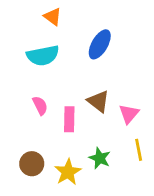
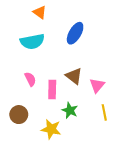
green star: (100, 158) -> (70, 110), moved
brown circle: (32, 164) -> (19, 115), moved
yellow star: (68, 172) -> (51, 129), turned -30

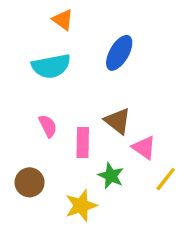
pink triangle: (97, 85) -> (144, 147), moved, turned -35
yellow line: (104, 112) -> (166, 179), turned 49
yellow star: (51, 129) -> (81, 206), turned -30

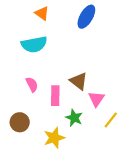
blue ellipse: (119, 53) -> (86, 17), moved
pink triangle: (144, 147) -> (96, 99), turned 30

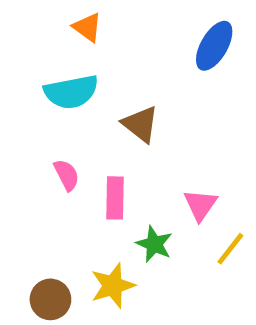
blue ellipse: (86, 17) -> (214, 46), moved
brown triangle: (79, 81) -> (140, 124), moved
brown circle: (20, 122) -> (50, 299), moved

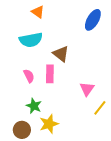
pink rectangle: (115, 198) -> (50, 74), moved
green star: (154, 244) -> (34, 106), moved

